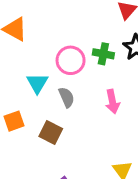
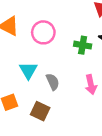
pink circle: (71, 60) -> (43, 32), moved

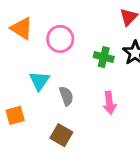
brown square: (40, 111) -> (61, 135), moved

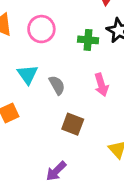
brown square: (61, 135) -> (73, 124), moved

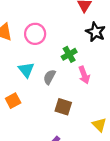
green cross: (88, 40) -> (69, 54), moved, turned -32
gray semicircle: (57, 85) -> (49, 77), turned -120

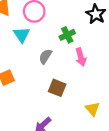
cyan triangle: (26, 70) -> (22, 35), moved

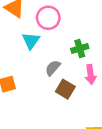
brown square: (57, 88) -> (65, 89), moved

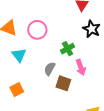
cyan triangle: (31, 41) -> (19, 55), moved

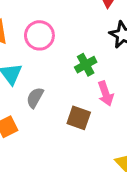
gray semicircle: (50, 69) -> (35, 98), moved

